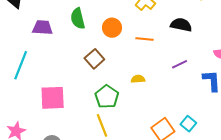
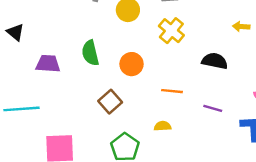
orange line: (145, 39) -> (172, 91), moved
purple line: (180, 64) -> (213, 108), turned 42
cyan line: (21, 65) -> (21, 109), turned 64

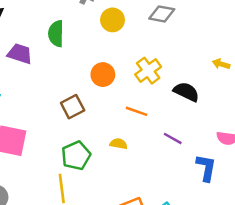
yellow cross: (171, 31) -> (148, 71), moved
green semicircle: (90, 53) -> (56, 34), moved

